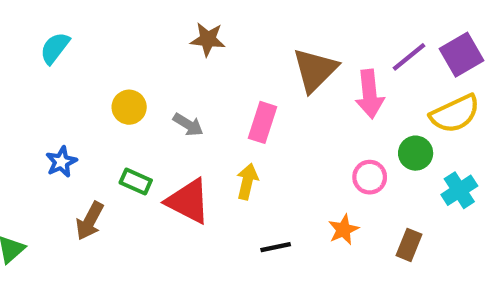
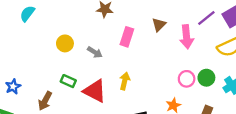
brown triangle: (315, 70) -> (159, 25), size x0.6
pink rectangle: (262, 122) -> (127, 37), moved
green circle: (416, 153) -> (206, 78), moved
blue star: (61, 162) -> (13, 87), moved

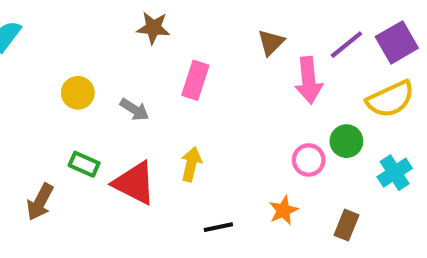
brown triangle: (159, 25) -> (271, 42), moved
green circle: (206, 78) -> (346, 141), moved

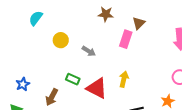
brown triangle: (271, 42) -> (139, 23), moved
yellow circle: (78, 93) -> (61, 40), moved
gray arrow: (134, 110) -> (89, 51), moved

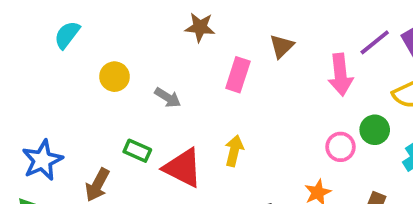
brown triangle: (139, 23) -> (282, 46), moved
blue star: (23, 84) -> (42, 160), size x1.5

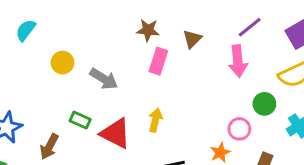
brown star: (200, 27) -> (148, 30), moved
purple line: (375, 42) -> (250, 27), moved
gray arrow: (168, 97) -> (104, 79), size x1.4
pink circle: (341, 147) -> (239, 129), moved

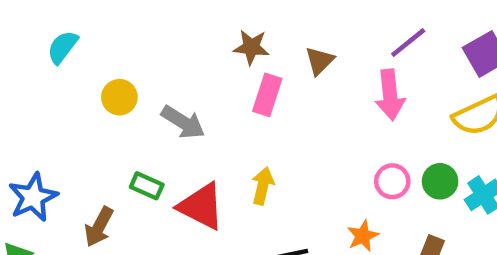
green circle: (264, 104) -> (440, 181), moved
pink circle: (239, 129) -> (392, 181), moved

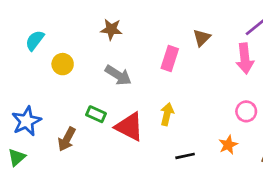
cyan semicircle: (63, 47) -> (35, 40), moved
brown star: (251, 47) -> (111, 29), moved
yellow circle: (119, 97) -> (63, 64), moved

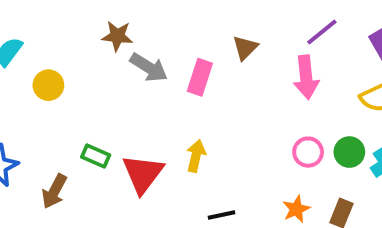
gray arrow: (118, 75) -> (149, 67), moved
red triangle: (129, 127) -> (143, 174), turned 40
orange star: (228, 145) -> (296, 209), moved

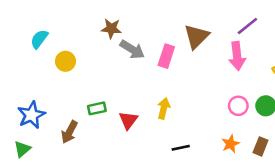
brown triangle: (245, 48) -> (196, 36), size x1.5
green rectangle: (96, 156) -> (97, 108), turned -36
red triangle: (143, 174) -> (128, 120), size x0.7

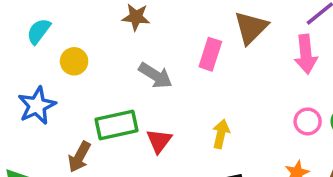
gray arrow: (132, 50) -> (155, 75), moved
green rectangle: (97, 108) -> (117, 125), size x1.6
yellow arrow: (164, 108) -> (221, 134), moved
blue star: (31, 115) -> (37, 106), moved

